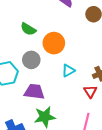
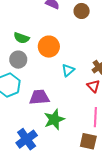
gray circle: (31, 60) -> (18, 60), moved

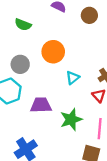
green semicircle: (21, 38) -> (23, 25), moved
green star: (54, 119) -> (71, 119), moved

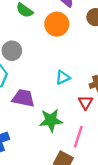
orange circle: (53, 52) -> (57, 24), moved

